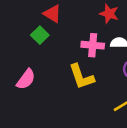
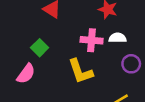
green square: (40, 35) -> (40, 48), moved

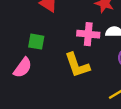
green square: (40, 48) -> (36, 42), turned -35

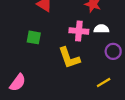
pink semicircle: (23, 68) -> (18, 83), moved

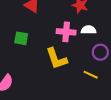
yellow line: (104, 83) -> (91, 75), moved, turned 56

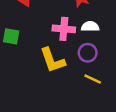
purple circle: (100, 52) -> (88, 53), moved

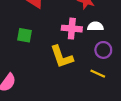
purple circle: (88, 53) -> (103, 50), moved

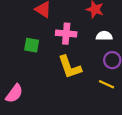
pink cross: (72, 29) -> (66, 34), moved

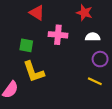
yellow L-shape: (70, 67) -> (34, 72), moved

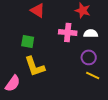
pink cross: (58, 35) -> (68, 32), moved
purple circle: (100, 59) -> (89, 57), moved

